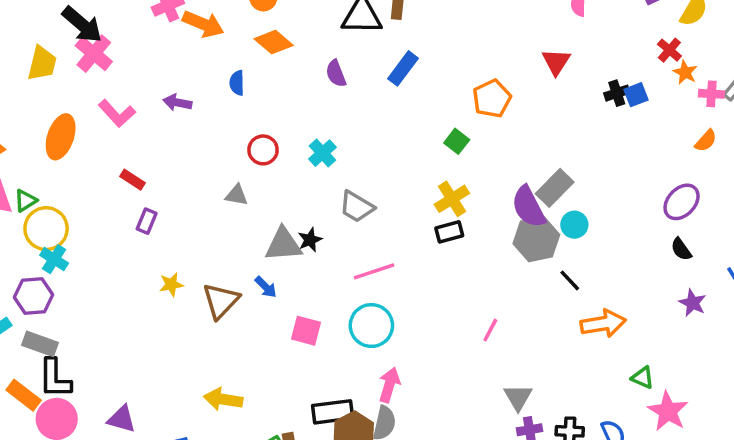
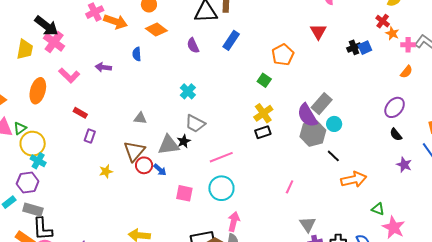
red circle: (263, 150) -> (144, 165), moved
gray trapezoid: (357, 207) -> (195, 124), moved
brown triangle: (221, 301) -> (134, 151), moved

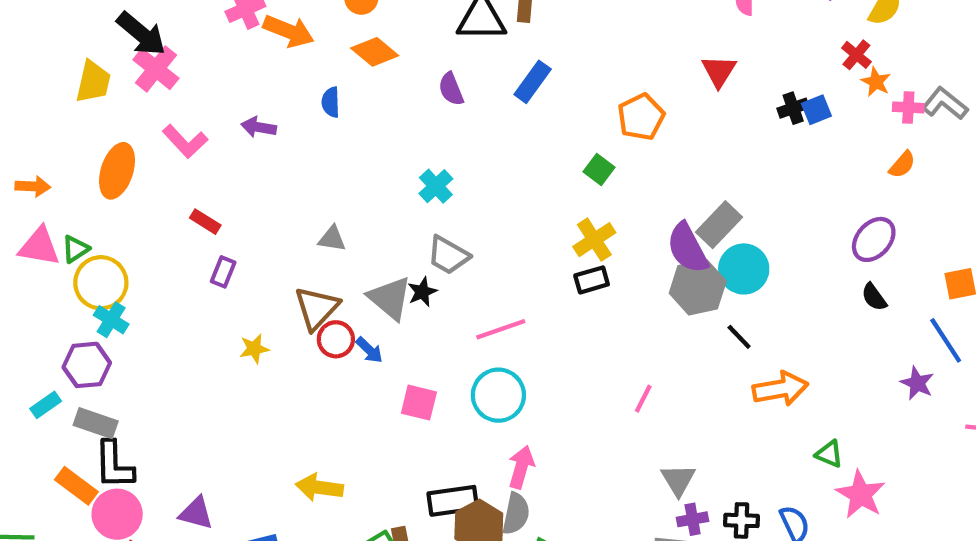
cyan circle: (334, 124) -> (744, 269), size x1.5
gray triangle: (169, 145) -> (390, 298), turned 45
purple star: (404, 165) -> (917, 383), moved

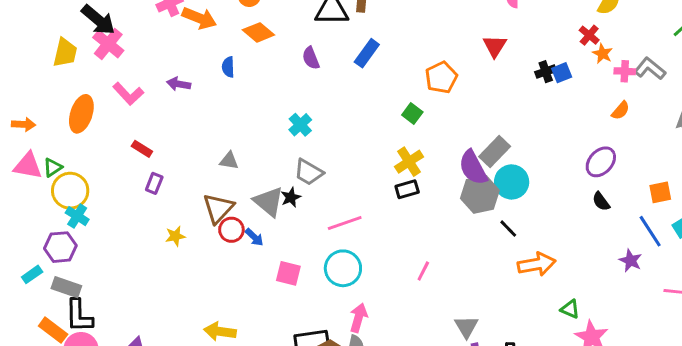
pink line: (643, 399) -> (423, 271), moved

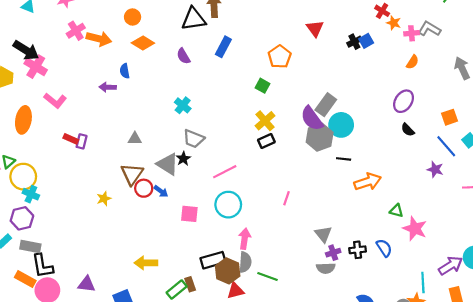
purple arrow: (179, 84) -> (108, 87), moved
purple rectangle: (154, 183) -> (82, 141), moved
black line: (508, 229) -> (344, 159), turned -32

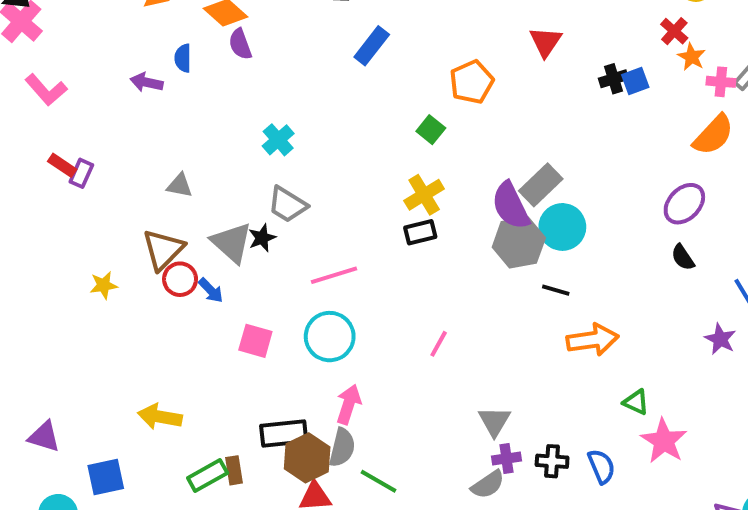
purple semicircle: (183, 56) -> (240, 44), moved
orange semicircle: (412, 62) -> (713, 135), size x1.6
gray semicircle: (326, 268) -> (488, 485), turned -42

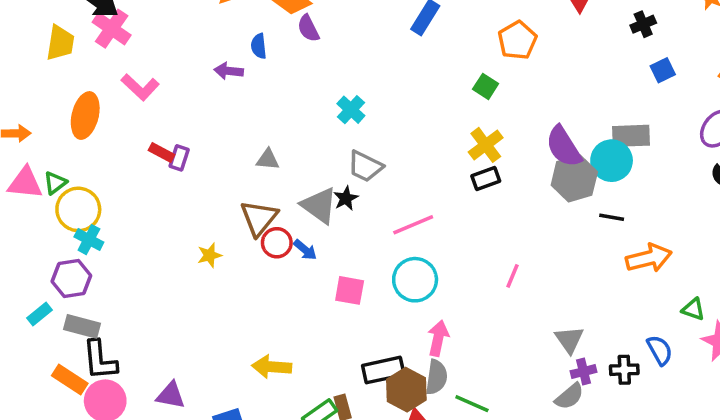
blue square: (635, 81) -> (663, 70), moved
gray rectangle: (541, 185) -> (631, 136), moved, turned 48
blue semicircle: (601, 466) -> (660, 350), moved

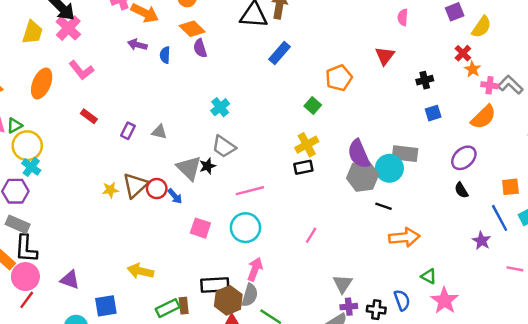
purple arrow: (229, 71) -> (137, 45), moved
purple rectangle: (179, 158) -> (128, 131), moved
brown triangle: (259, 218) -> (135, 185), moved

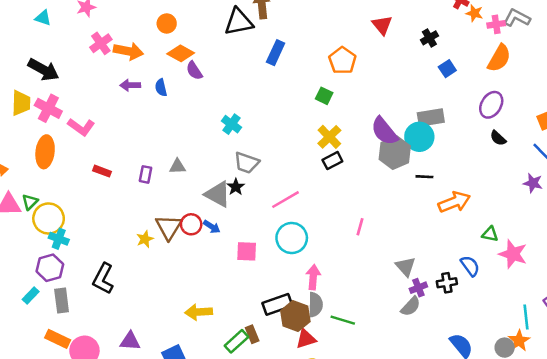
pink cross: (68, 28) -> (48, 108), moved
gray rectangle: (18, 224) -> (62, 300), turned 75
black L-shape: (26, 249) -> (103, 279), moved, turned 40

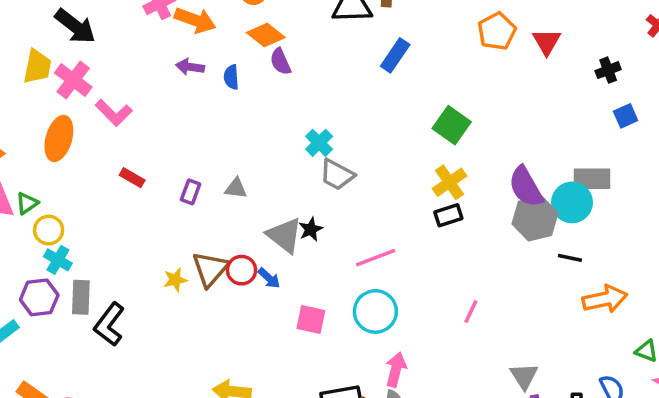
orange pentagon: (342, 61) -> (497, 31), moved
green square: (324, 96) -> (452, 125), size x1.5
gray trapezoid: (247, 163) -> (337, 175), moved
yellow circle: (49, 218) -> (49, 230), size x0.7
gray rectangle: (62, 300) -> (81, 297), moved

